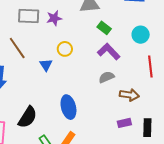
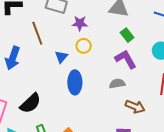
purple star: (54, 18) -> (80, 23), moved
blue ellipse: (68, 107) -> (75, 82), moved

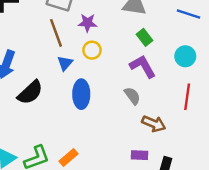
brown line: (37, 33) -> (56, 33), moved
gray semicircle: (117, 84) -> (132, 96), turned 63
black semicircle: (30, 103) -> (30, 92), moved

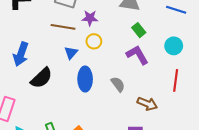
brown line: (56, 33) -> (63, 27), turned -60
gray semicircle: (132, 96) -> (118, 84), moved

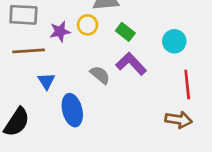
yellow circle: (94, 41) -> (88, 25), moved
gray semicircle: (118, 84) -> (100, 75), moved
brown arrow: (147, 104) -> (179, 120), moved

